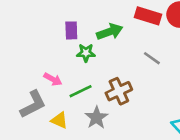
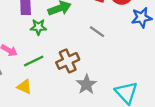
gray star: (96, 118) -> (86, 84), moved
yellow triangle: (59, 120) -> (24, 87), moved

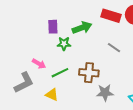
brown cross: (68, 61) -> (89, 73), turned 30
gray star: (86, 84) -> (105, 93), turned 30

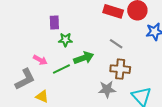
green arrow: (82, 28) -> (84, 58), moved
brown cross: (89, 73) -> (120, 69), moved
yellow triangle: (52, 95) -> (42, 96), moved

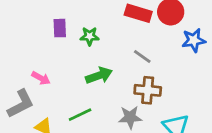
green star: (65, 40) -> (90, 36), moved
green line: (61, 69) -> (80, 115), moved

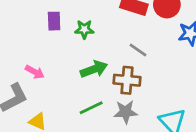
brown cross: (148, 90) -> (127, 80), moved
green line: (80, 115) -> (91, 108), moved

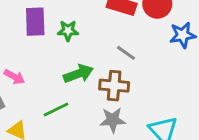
purple rectangle: (54, 21) -> (35, 22), size x1.4
green line: (91, 108) -> (56, 110), moved

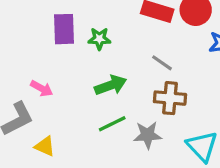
brown cross: (114, 86) -> (170, 98), moved
green line: (56, 110) -> (112, 124), moved

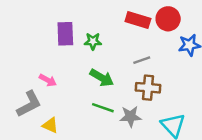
gray line: (162, 63) -> (142, 60), turned -54
green arrow: (111, 85) -> (102, 78), turned 50
green line: (112, 124) -> (103, 108), turned 45

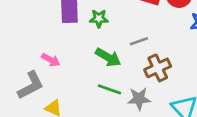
gray line: (142, 60) -> (139, 41), moved
brown cross: (148, 88) -> (158, 68), turned -30

